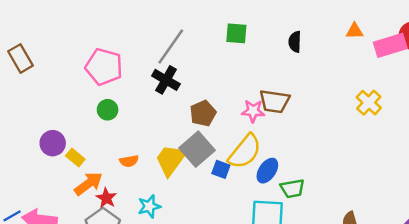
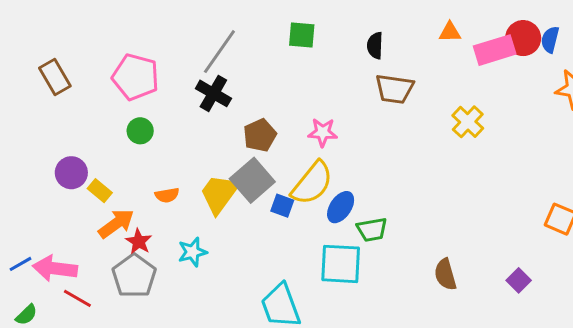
brown rectangle: (20, 58) -> (55, 77), moved
brown trapezoid: (275, 101) -> (394, 89), moved

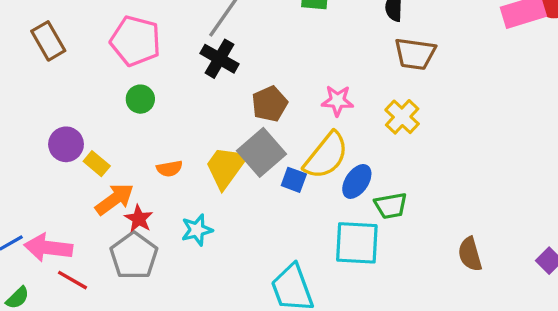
yellow cross: (468, 122) -> (402, 117), moved

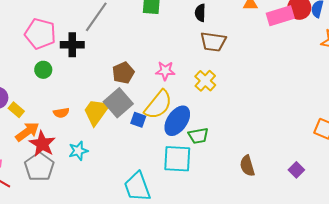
black cross: (220, 59) -> (72, 45), moved, turned -30
blue ellipse: (357, 181) -> (177, 121), size x1.4
red star: (139, 219) -> (42, 144), size x1.5

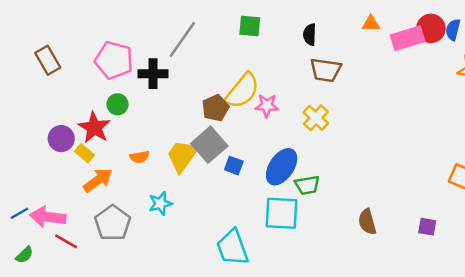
yellow semicircle: (158, 105) -> (242, 91), moved
red star: (42, 144) -> (94, 128), moved
purple square: (296, 170) -> (427, 227), turned -35

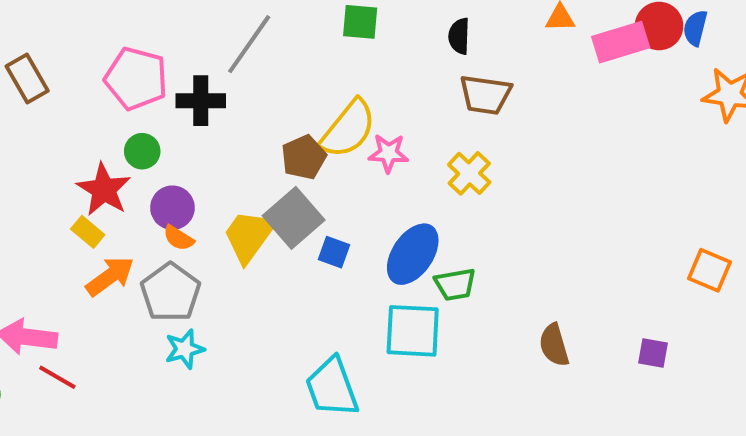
purple circle: (61, 139) -> (172, 208), moved
orange semicircle: (140, 157) -> (179, 238), turned 42
cyan star: (160, 203) -> (185, 349), moved
gray pentagon: (113, 223) -> (170, 292), moved

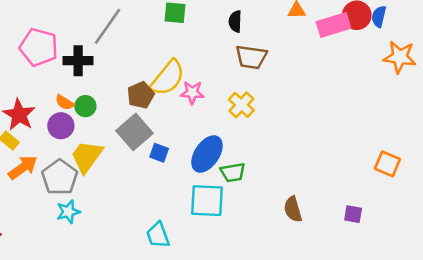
green circle: (142, 151) -> (85, 106), moved
yellow trapezoid: (249, 236) -> (87, 156), moved
orange semicircle: (179, 238) -> (65, 102), moved
cyan trapezoid: (332, 387) -> (158, 235), size x0.7

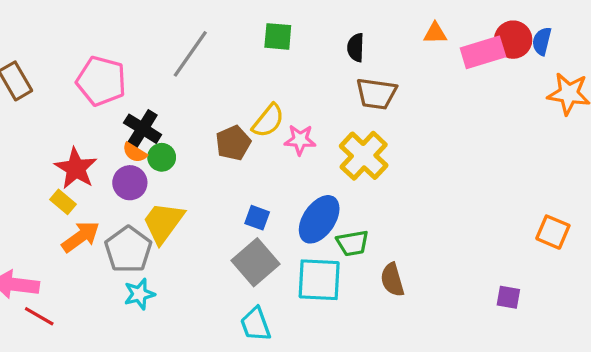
black cross: (78, 61) -> (143, 129), moved, turned 32
yellow semicircle: (168, 78) -> (268, 121), size x0.7
yellow cross: (241, 105) -> (364, 156), size x1.4
gray square: (135, 132) -> (256, 262), moved
brown semicircle: (293, 209) -> (392, 280), moved

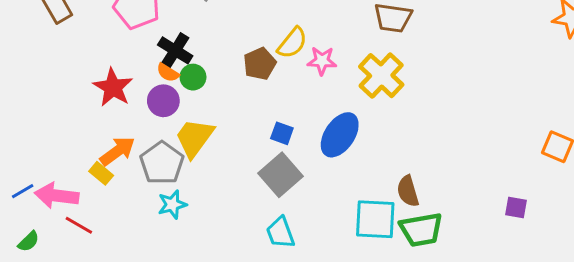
yellow rectangle: (63, 202) -> (101, 173), moved
green trapezoid: (353, 243) -> (421, 230), moved, size x1.4
cyan square: (319, 280) -> (375, 219), moved

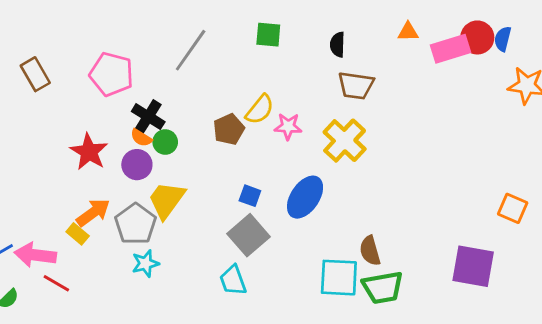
purple square: (516, 207) -> (473, 266), size x2.0
cyan trapezoid: (280, 233) -> (233, 280), moved

